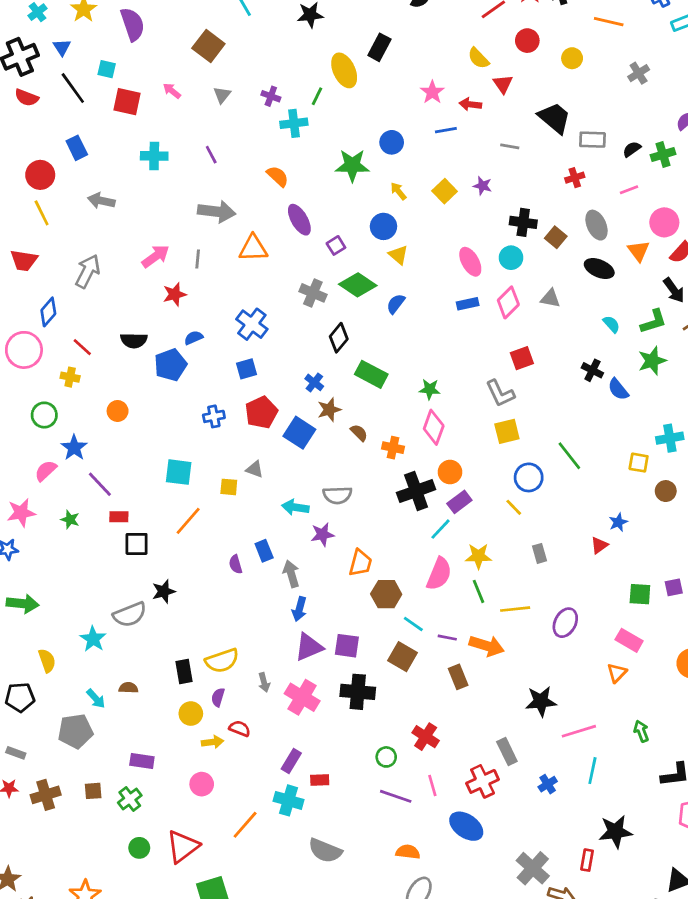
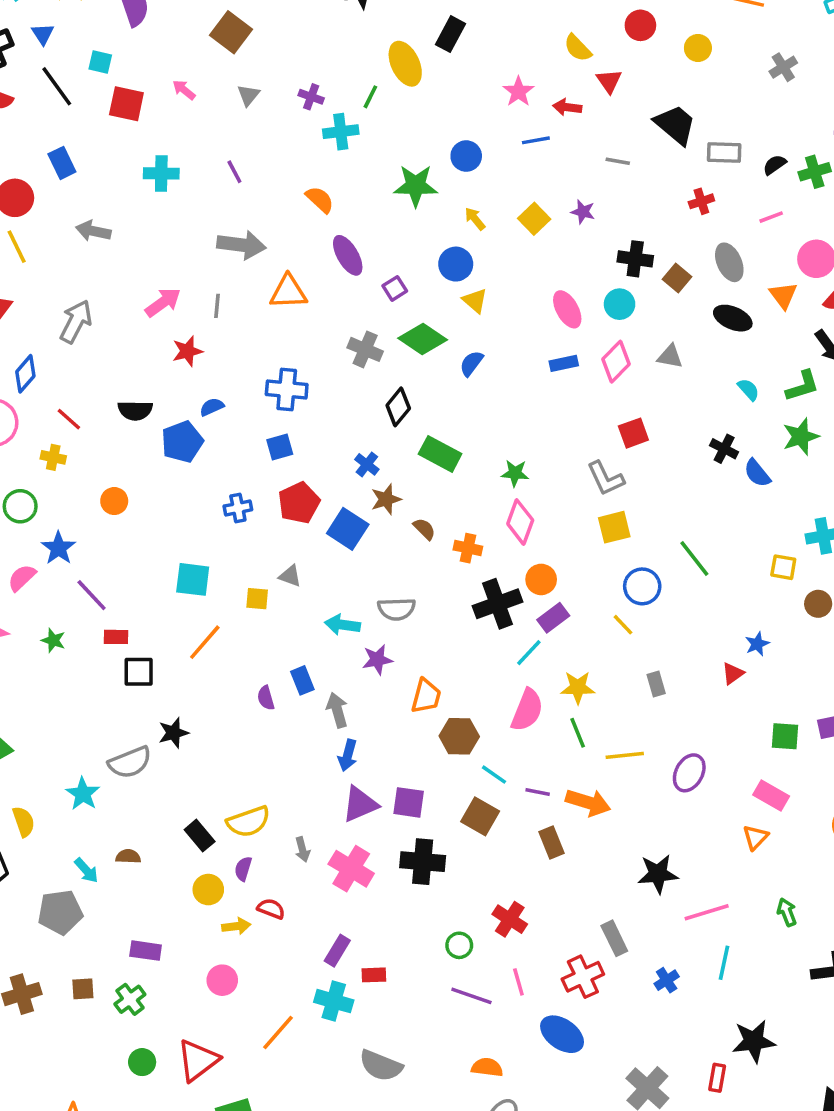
blue cross: (252, 324) -> (287, 390), turned -32
black rectangle: (184, 671) -> (200, 836), turned -30

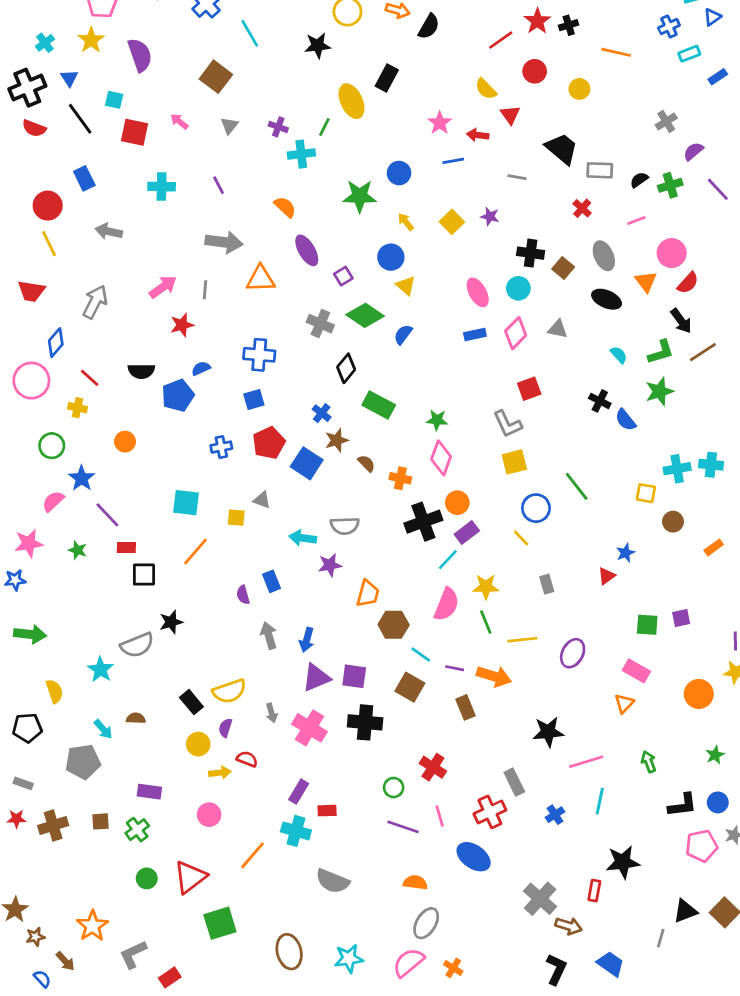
gray cross: (783, 67) -> (666, 121), moved
red cross: (701, 201) -> (582, 208), turned -30
gray arrow: (337, 710) -> (269, 636), moved

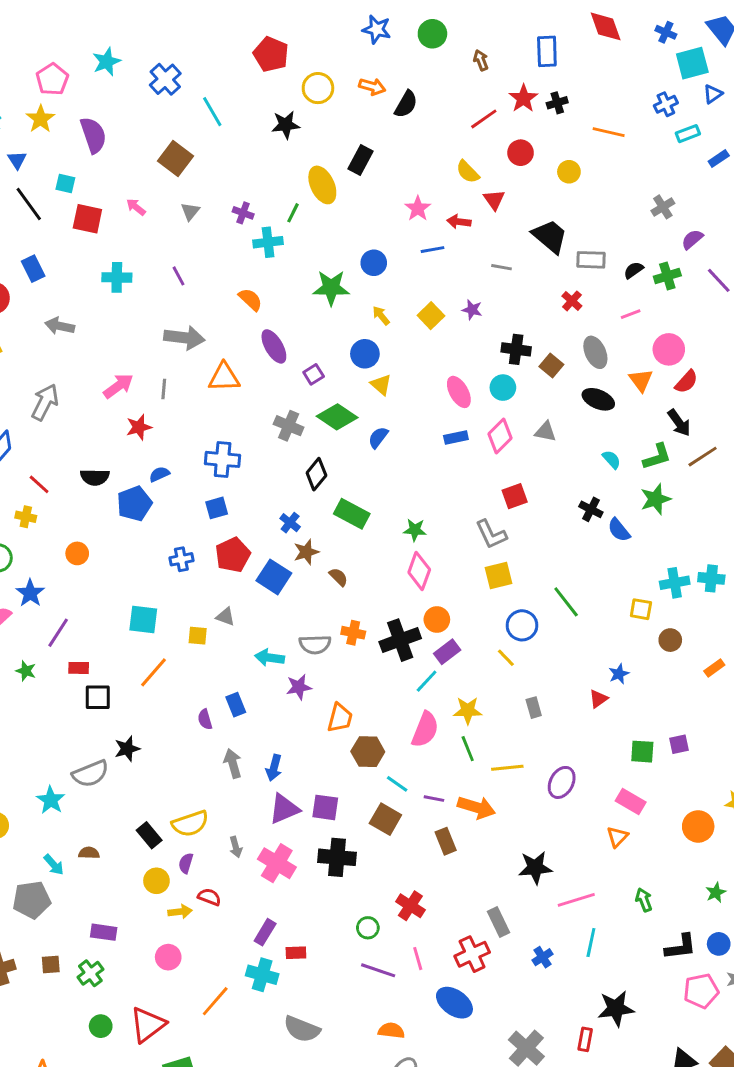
orange cross: (400, 478) -> (353, 633), moved
purple line: (107, 515) -> (58, 633), turned 76

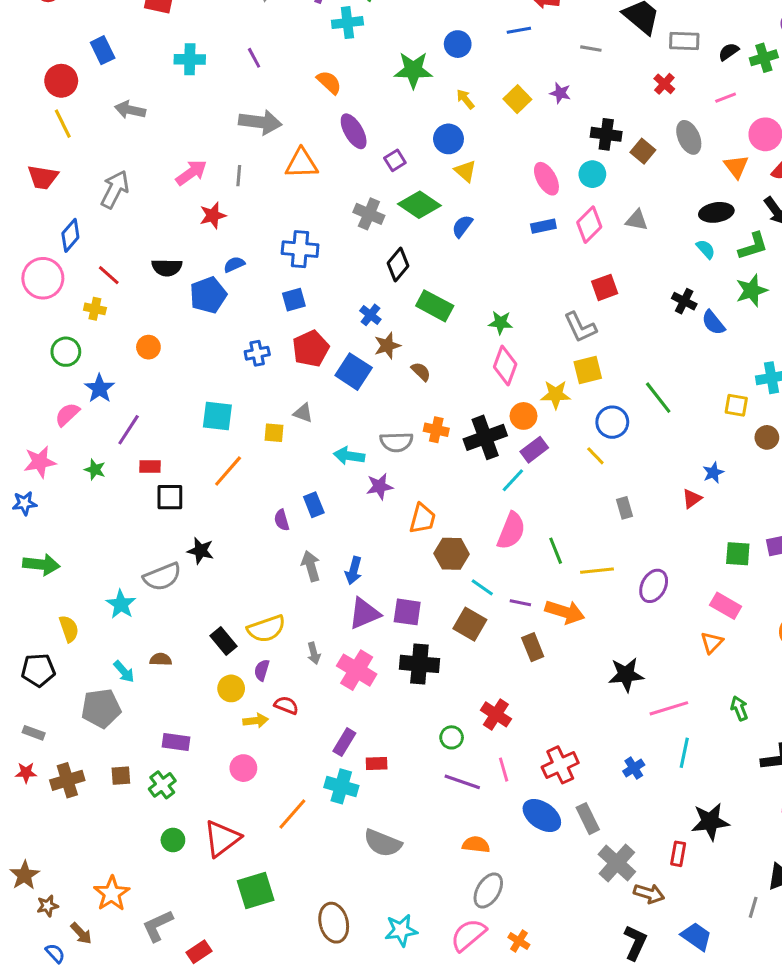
black ellipse: (598, 399) -> (716, 212), moved, turned -32
yellow star: (468, 711) -> (556, 395), moved
black star: (127, 749) -> (201, 551), turned 30
gray rectangle: (499, 922) -> (588, 819), moved

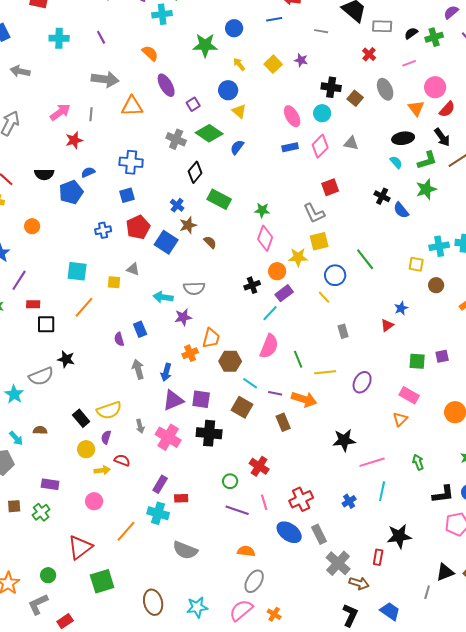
orange cross: (436, 430) -> (190, 353), moved, turned -35
black cross: (485, 437) -> (252, 285), size x0.6
green circle: (173, 840) -> (48, 575), moved

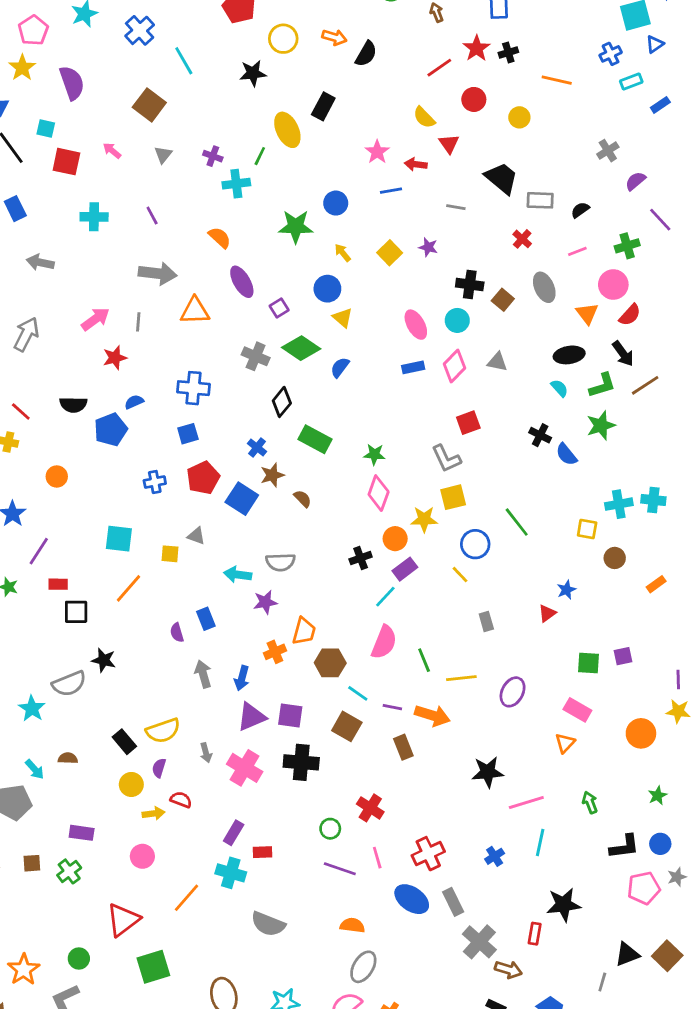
green cross: (434, 37) -> (627, 246), moved

